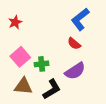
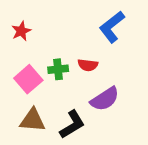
red semicircle: (74, 44) -> (88, 65), moved, turned -32
green cross: (42, 64) -> (58, 69), moved

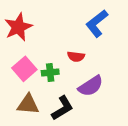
red star: (21, 31) -> (18, 27), size x1.6
green cross: (58, 69) -> (50, 72), moved

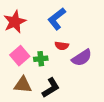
blue L-shape: (97, 23) -> (57, 19), moved
purple semicircle: (91, 86) -> (82, 58), moved

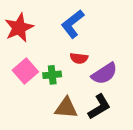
brown triangle: (23, 85) -> (66, 108), moved
black L-shape: (51, 88) -> (99, 107), moved

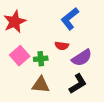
blue L-shape: (73, 24) -> (70, 19), moved
brown triangle: (66, 108) -> (41, 85), moved

